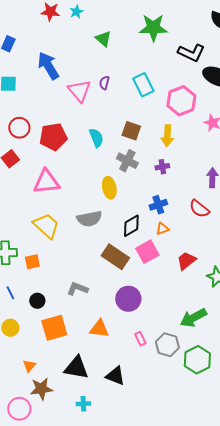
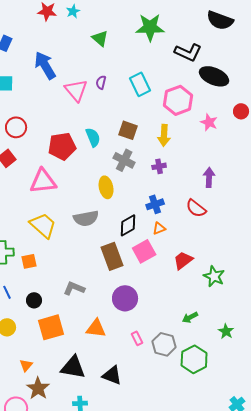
red pentagon: (53, 137) -> (62, 146), moved
brown rectangle: (115, 257) -> (112, 256), turned 36
green arrow: (193, 318) -> (190, 317), size x0.6
brown star: (41, 389) -> (38, 388), turned -30

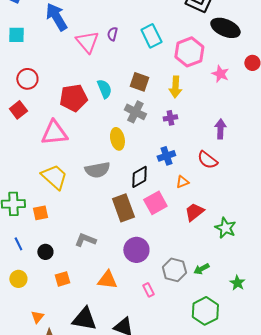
orange triangle: (159, 228) -> (182, 182), moved
orange square: (51, 327) -> (62, 279), size x0.6
gray hexagon: (164, 344) -> (174, 270), moved

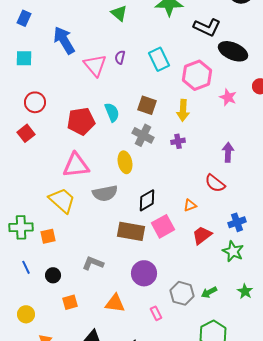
pink triangle: (54, 133) -> (76, 165), moved
blue cross: (166, 156) -> (237, 222), moved
brown rectangle: (123, 208) -> (131, 231), turned -60
yellow circle: (18, 279) -> (26, 314), moved
green star: (237, 283) -> (245, 291), moved

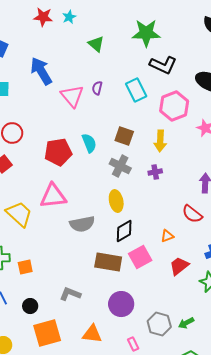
black L-shape: (207, 27) -> (163, 65), moved
yellow ellipse: (125, 162) -> (116, 201), moved
yellow trapezoid: (62, 200) -> (19, 214), moved
orange square: (70, 302) -> (47, 333), size x1.8

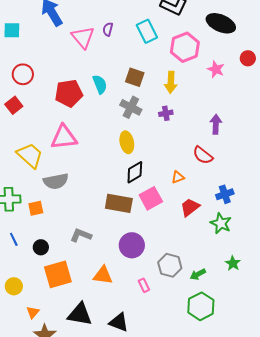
gray semicircle: (82, 224) -> (56, 181), moved
green arrow: (186, 323) -> (198, 274), moved

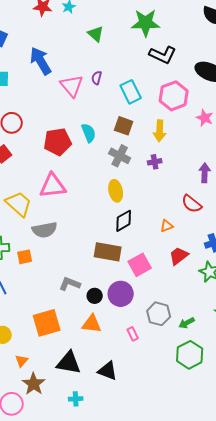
cyan rectangle: (147, 31) -> (131, 92), moved
pink square: (151, 198) -> (140, 265), moved
black circle: (41, 247) -> (95, 296), moved

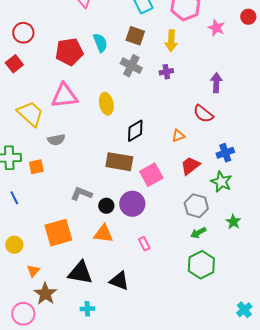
yellow ellipse: (116, 191) -> (106, 104), moved
gray semicircle: (45, 230) -> (56, 140), size x0.7
gray hexagon: (159, 314) -> (196, 206), moved

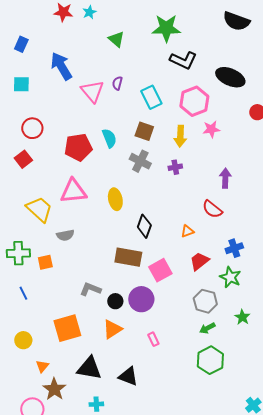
pink star: (216, 28) -> (211, 129), moved, turned -30
black diamond: (135, 131) -> (144, 226), turned -40
orange triangle: (103, 234) -> (112, 329), turned -40

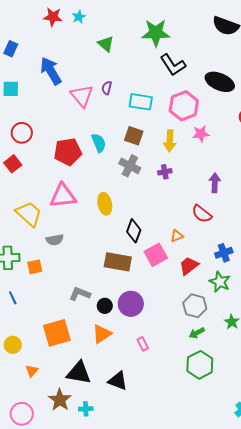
black L-shape: (183, 60) -> (173, 65), turned 32
cyan rectangle: (151, 97) -> (141, 102), turned -55
pink square: (160, 270) -> (156, 255), moved
brown star: (54, 389) -> (60, 400), moved

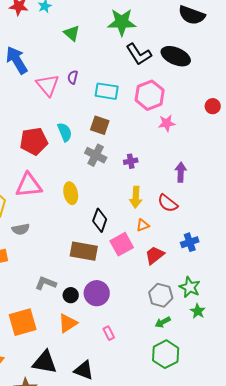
black ellipse: (220, 82) -> (176, 56), moved
yellow arrow: (170, 141) -> (136, 197), moved
green star: (220, 282) -> (190, 287), moved

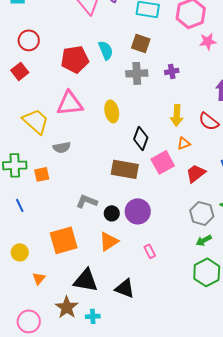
gray cross: (96, 155) -> (137, 73), turned -30
purple cross: (131, 161) -> (172, 71), moved

